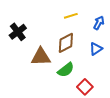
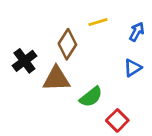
black cross: (18, 32) -> (24, 61), moved
brown diamond: (66, 43) -> (67, 44), moved, turned -30

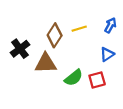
yellow line: (98, 22) -> (79, 29), moved
red square: (117, 120) -> (97, 80), moved, turned 30

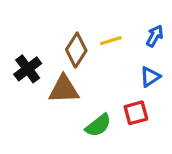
green semicircle: (74, 78) -> (98, 125), moved

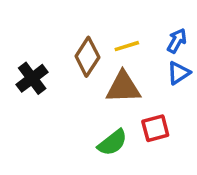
blue triangle: (150, 77) -> (179, 73), moved
brown triangle: (64, 89) -> (123, 87), moved

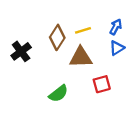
green semicircle: (112, 143) -> (58, 94), moved

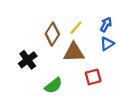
yellow line: (83, 30) -> (76, 28), turned -32
black cross: (21, 51) -> (28, 60), moved

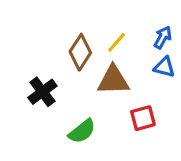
blue triangle: (107, 44) -> (164, 67), turned 48

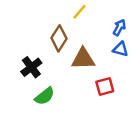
yellow line: (117, 42) -> (80, 12), moved
green semicircle: (82, 131) -> (45, 96), moved

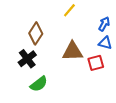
brown diamond: (59, 38) -> (36, 33), moved
red square: (105, 87) -> (96, 63), moved

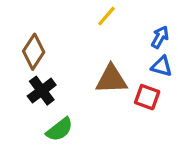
brown diamond: (36, 33) -> (34, 52), moved
red square: (96, 63) -> (147, 97), turned 35

